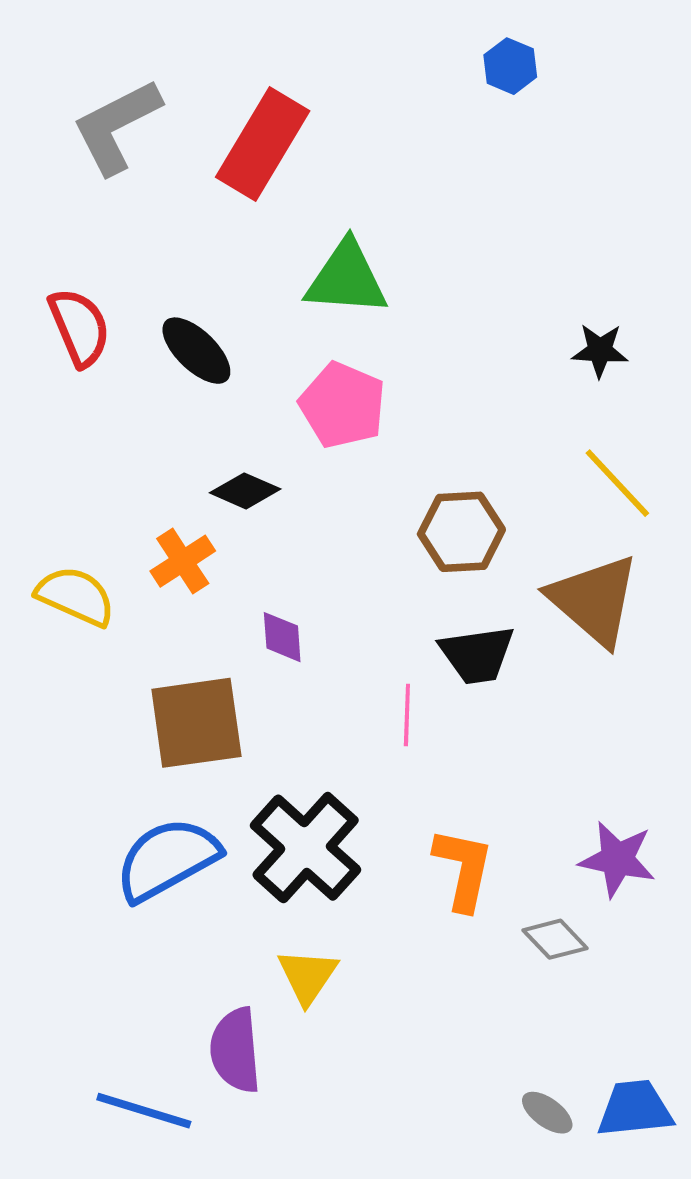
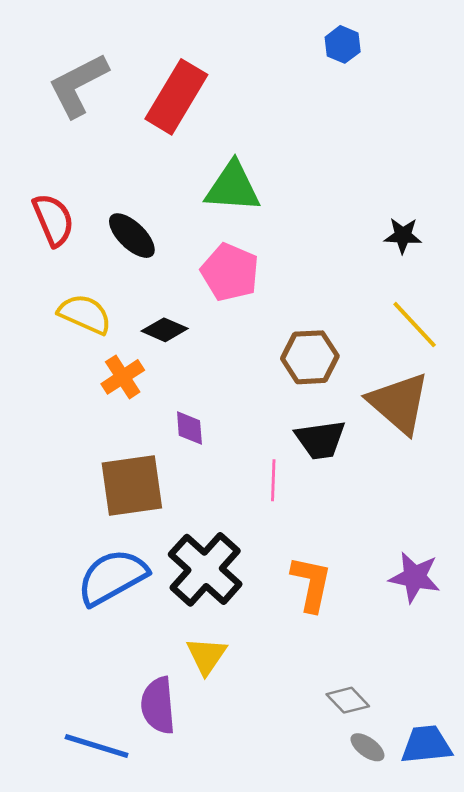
yellow semicircle: (76, 596) -> (85, 314), moved
gray diamond: (555, 939) -> (348, 700), moved

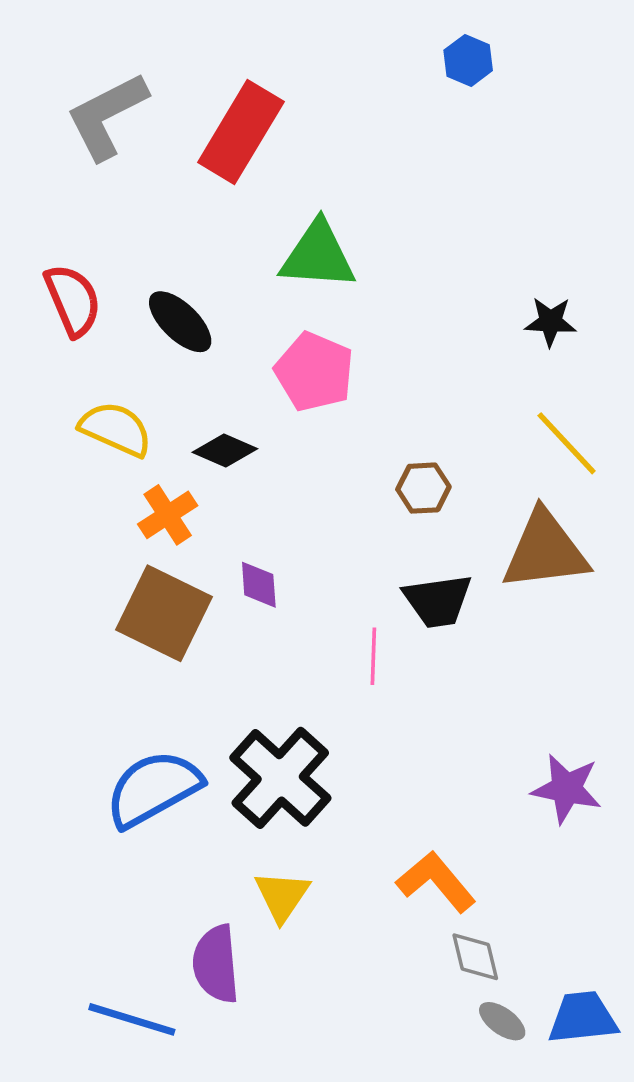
brown hexagon: (310, 357) -> (423, 488), size x0.7
brown triangle: (399, 403) -> (545, 551), turned -48
brown square: (132, 486) -> (164, 613), moved, turned 34
orange L-shape: (311, 584) -> (436, 882), moved, turned -52
gray diamond: (348, 700) -> (475, 957), turned 30

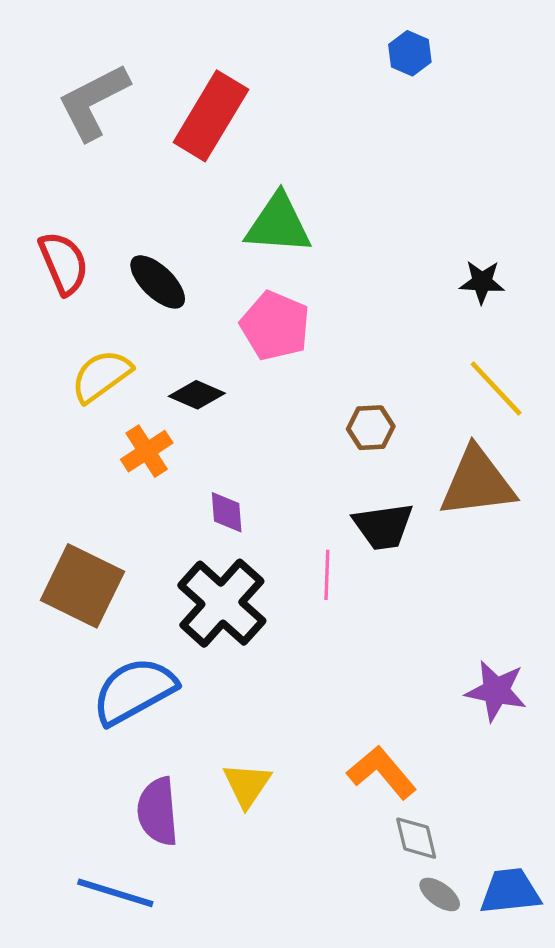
yellow semicircle: (116, 429) -> (101, 376), turned -60
brown square: (164, 613) -> (82, 586), moved
black cross: (280, 778) -> (222, 603), moved
purple semicircle: (216, 964) -> (158, 811), moved

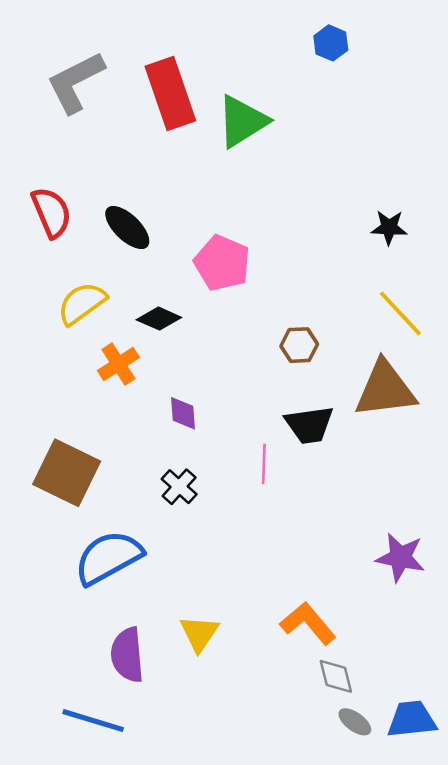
red rectangle: (211, 116) -> (170, 93), turned -50
green triangle: (278, 224) -> (242, 121), moved, turned -36
black cross: (222, 603) -> (179, 487), size x0.5

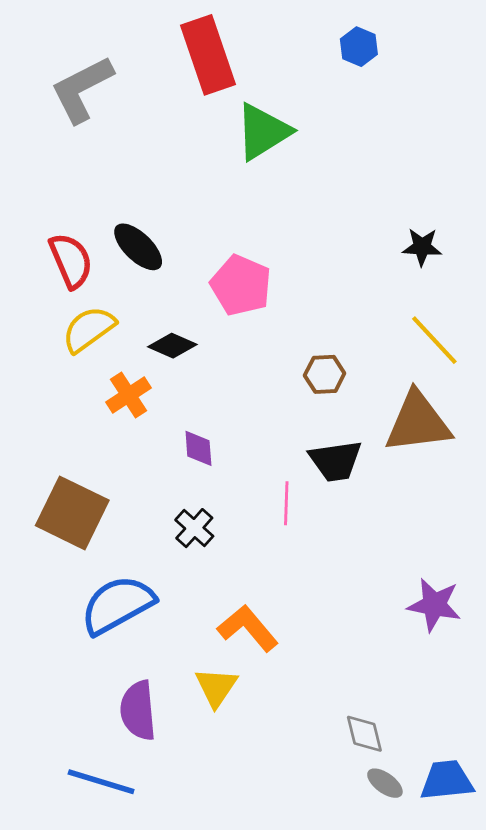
red rectangle: (170, 93) -> (208, 55), moved
red semicircle: (51, 212) -> (71, 261), moved
orange L-shape: (308, 623) -> (248, 628), moved

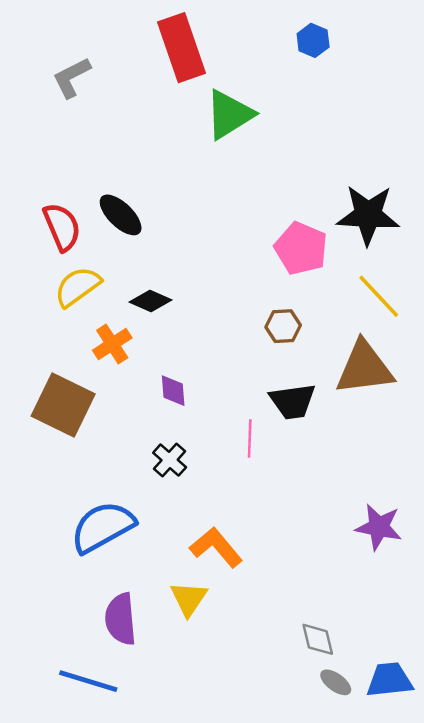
gray L-shape: (82, 89) -> (72, 77), size x0.7
black star: (422, 247) -> (368, 215), size x1.8
pink pentagon: (241, 285) -> (301, 248), moved
brown square: (72, 513) -> (63, 405), moved

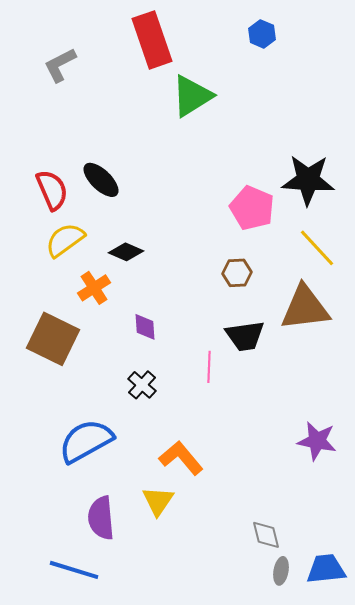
gray ellipse: (336, 682) -> (281, 571), turned 64

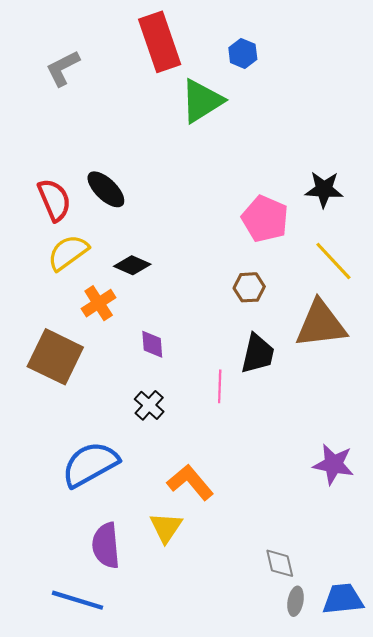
blue hexagon: (262, 34) -> (243, 53), moved
black star: (308, 180) -> (324, 189), size x0.7
black trapezoid: (245, 336) -> (258, 354), turned -69

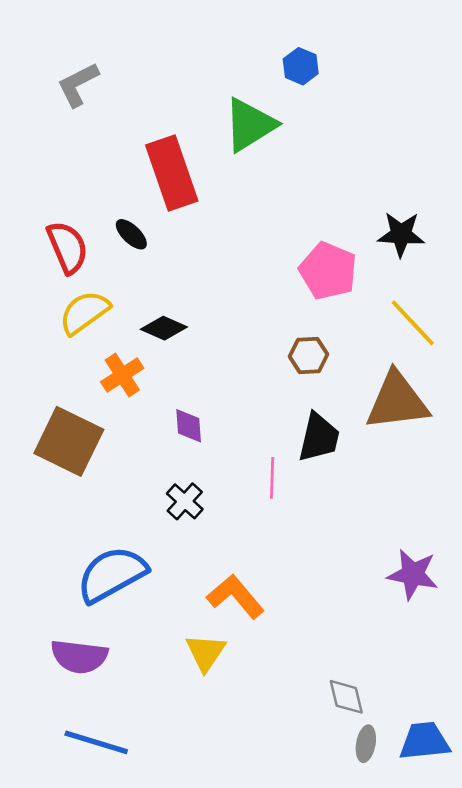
red rectangle: (160, 42) -> (172, 173), moved
black ellipse: (106, 189) -> (131, 234), size x0.7
purple semicircle: (106, 545) -> (79, 656), moved, turned -78

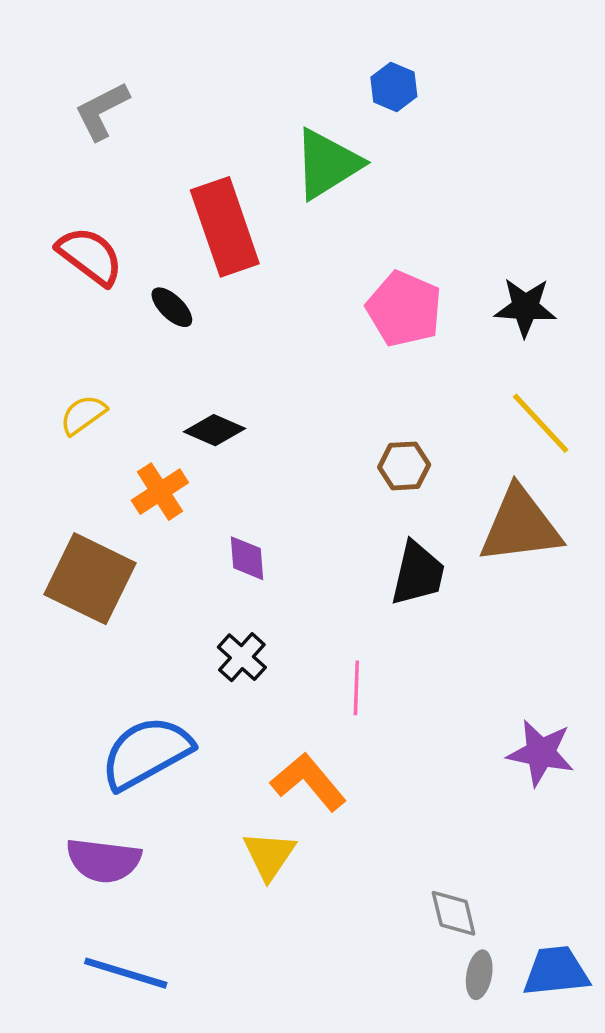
red semicircle: (67, 247) -> (90, 256), moved, turned -30
pink pentagon: (328, 271) -> (404, 309), moved
yellow semicircle: (84, 312) -> (83, 415), moved, size x0.7
pink line: (272, 478) -> (356, 688), moved

